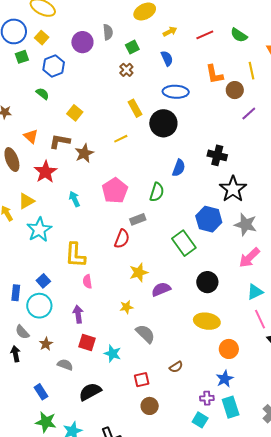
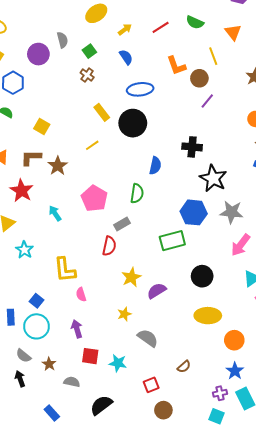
purple line: (249, 114) -> (207, 101), moved
cyan star: (39, 230) -> (24, 250), size x0.7
green rectangle: (184, 243) -> (172, 241), turned -60

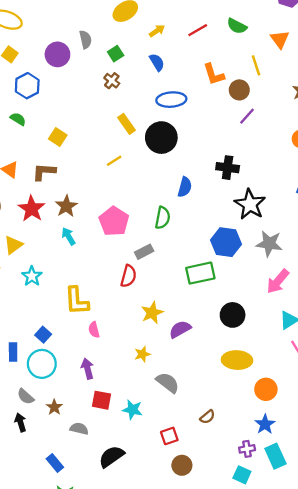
brown star: (58, 166) -> (66, 206), moved

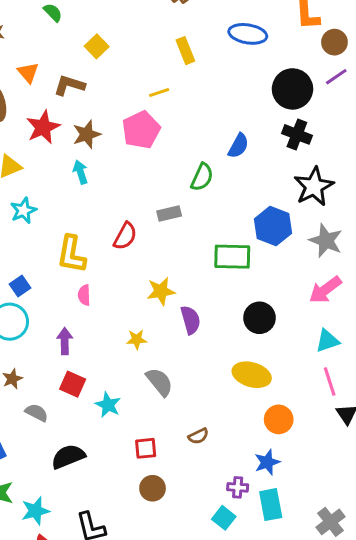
black circle: (161, 138) -> (292, 89), moved
pink pentagon: (114, 221) -> (141, 130), moved
red semicircle: (128, 276) -> (125, 236), moved
purple semicircle: (180, 329) -> (191, 320), turned 90

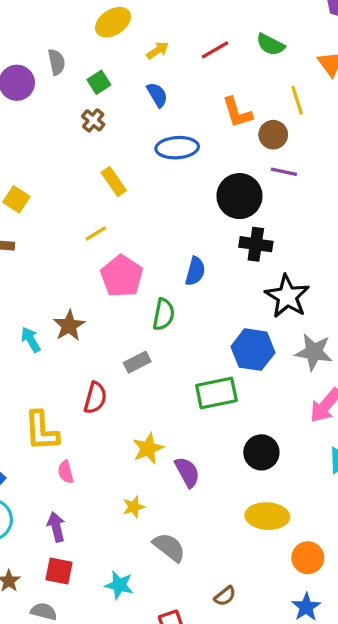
purple line: (336, 77) -> (284, 172), turned 60
pink pentagon: (141, 130) -> (122, 276), moved
brown star: (87, 134) -> (69, 326), moved
red square: (73, 384) -> (59, 571), moved

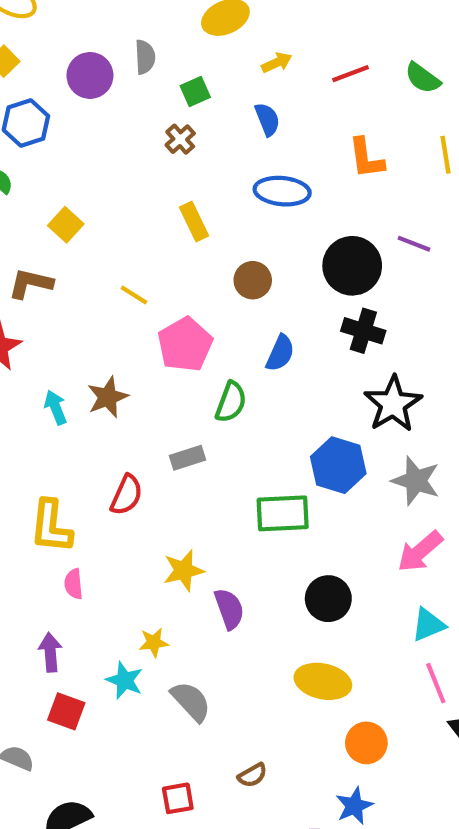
brown circle: (273, 135) -> (253, 280), moved
yellow line: (96, 234) -> (134, 295), moved, turned 55
red square: (59, 571) -> (66, 711), moved
cyan star: (119, 585) -> (125, 680), moved

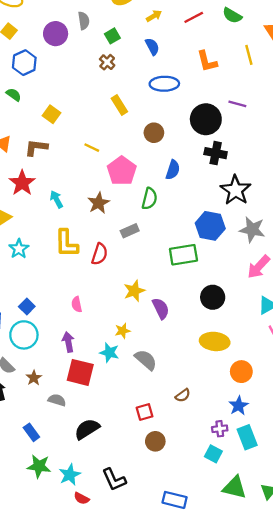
brown star: (108, 397) -> (99, 203), moved
cyan arrow: (55, 407) -> (56, 199), moved
yellow L-shape: (51, 526) -> (66, 243), moved
red square: (66, 711) -> (80, 372), size x1.4

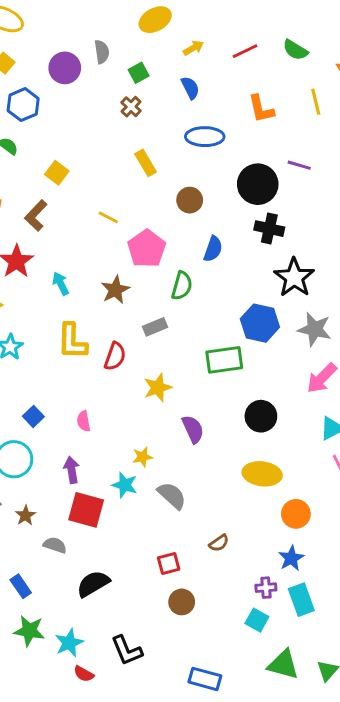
brown L-shape: (36, 147) -> (36, 216), turned -55
yellow star: (134, 291) -> (158, 388), moved
blue square: (27, 306) -> (33, 416), moved

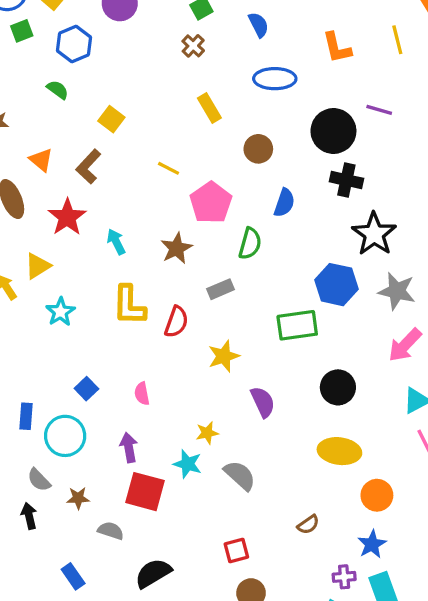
brown star: (25, 515) -> (78, 498), turned 30
brown semicircle: (219, 543) -> (308, 525), moved

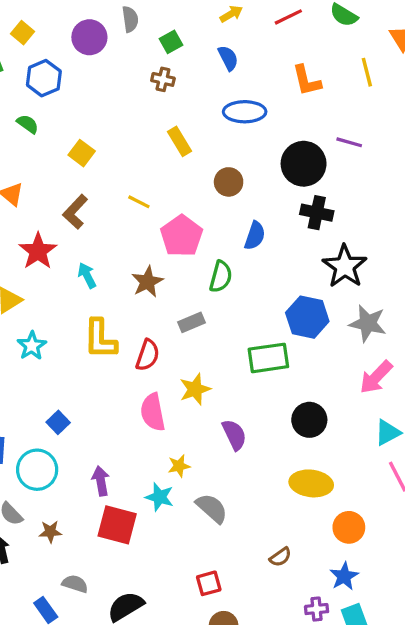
brown cross: (193, 46) -> (163, 79), turned -30
brown L-shape: (88, 167) -> (75, 212), moved
pink semicircle: (142, 394) -> (153, 412), moved, size x1.6
gray semicircle: (111, 531) -> (75, 584), moved

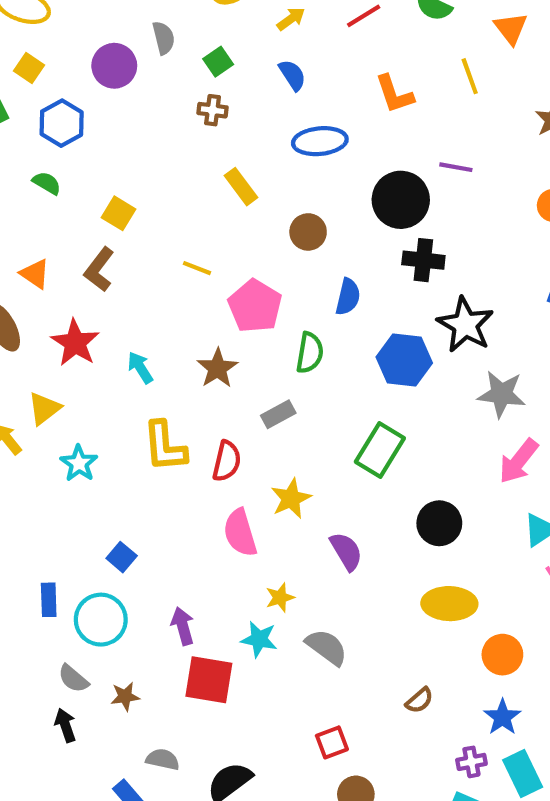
brown L-shape: (75, 212) -> (99, 270), moved
blue hexagon: (307, 317) -> (404, 360), moved
green rectangle: (268, 358) -> (380, 450), turned -45

